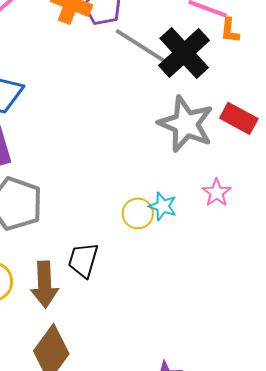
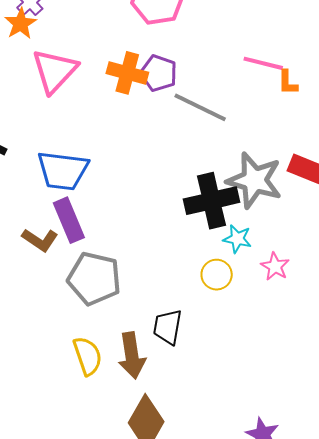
black cross: (184, 53) -> (212, 201), moved, turned 36
pink star: (217, 193) -> (275, 266), moved
cyan star: (163, 206) -> (237, 239), moved

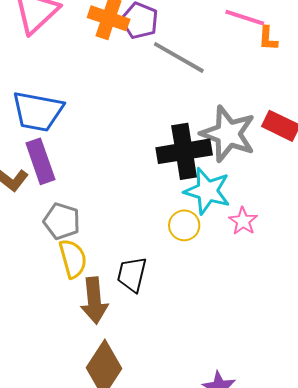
cyan star: (237, 239) -> (207, 191), size x1.6
gray pentagon: (94, 279) -> (62, 221), size x0.7
yellow semicircle: (88, 356) -> (73, 259), moved

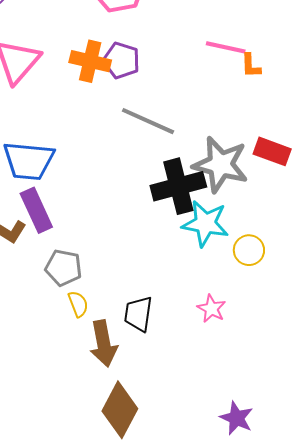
gray line: (179, 57) -> (148, 121), moved
pink star: (243, 221) -> (211, 309), moved
yellow circle: (184, 225) -> (249, 250), moved
yellow semicircle: (73, 259) -> (78, 304), size x0.7

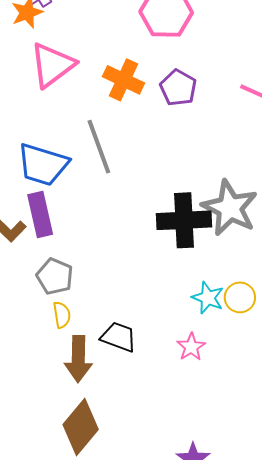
purple pentagon: (121, 60) -> (178, 88), moved
gray line: (148, 121) -> (99, 147), moved, turned 34
cyan star: (205, 224) -> (208, 298), moved, size x0.7
black trapezoid: (138, 314) -> (119, 337), turned 90

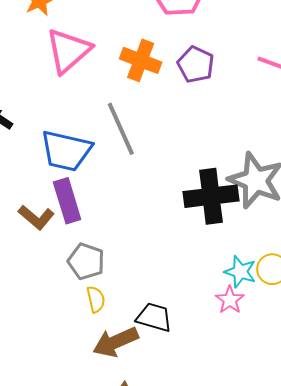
pink star: (191, 347) -> (230, 300), moved
brown arrow: (78, 359) -> (116, 342), turned 69

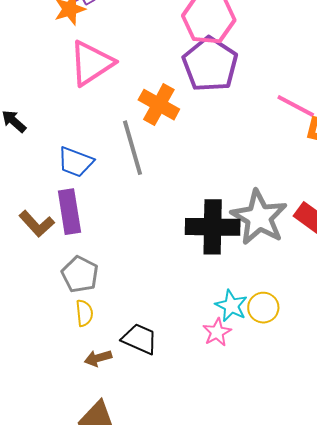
orange cross: (141, 60) -> (159, 105), moved
purple pentagon: (196, 64) -> (210, 64), moved, size x1.5
blue trapezoid: (66, 151) -> (75, 162), size x0.7
brown arrow: (116, 342) -> (98, 358), size x0.6

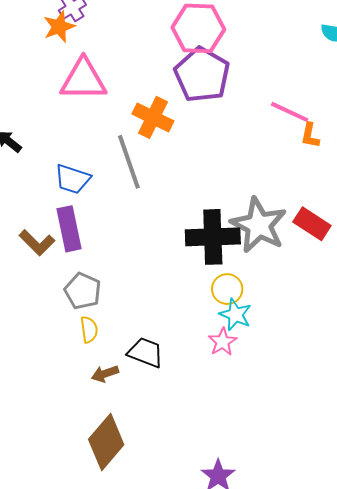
pink triangle: (91, 63) -> (83, 80), turned 36
yellow circle: (263, 308) -> (227, 289), moved

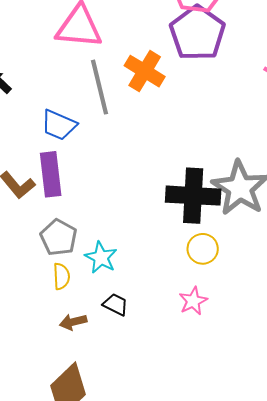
gray line: (129, 162) -> (99, 87), moved
cyan star: (235, 315) -> (101, 258), moved
black trapezoid: (146, 353) -> (116, 304), size x0.7

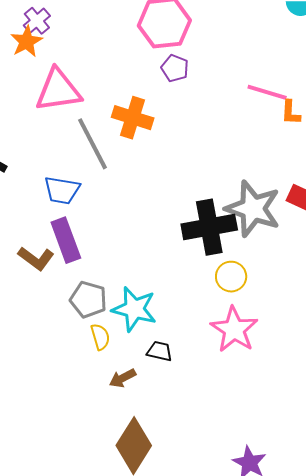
purple pentagon: (197, 33) -> (175, 68), size x0.5
cyan star: (101, 258) -> (134, 309), size x1.4
pink star: (193, 301) -> (234, 329), size x1.6

